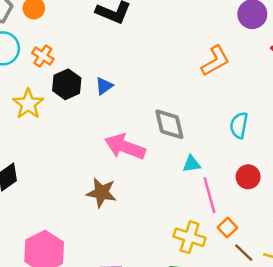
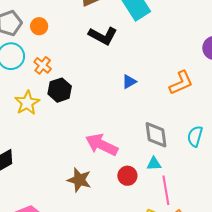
blue triangle: (104, 86) -> (129, 82), moved
gray diamond: (169, 124) -> (156, 135), moved
red circle: (248, 177) -> (127, 176), moved

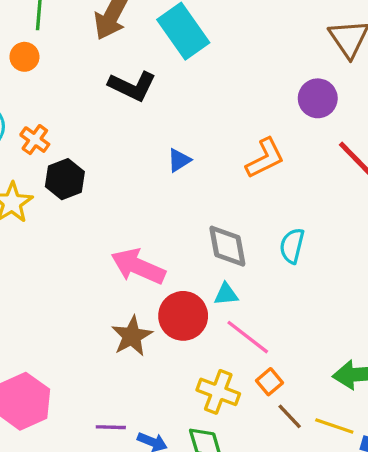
orange circle: (39, 26) -> (24, 57), moved
red circle: (127, 176) -> (183, 316), size x1.5
brown star: (79, 180) -> (132, 336), moved, turned 30
pink line: (166, 190) -> (248, 337), turned -40

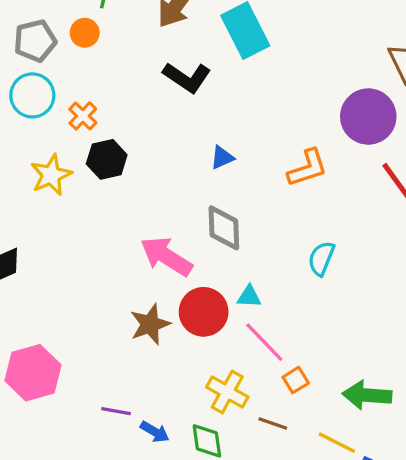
purple circle: (318, 98) -> (368, 117), size x1.4
gray diamond: (227, 246) -> (224, 228), moved
orange square: (270, 382) -> (296, 380), moved
brown line: (290, 416) -> (273, 424), moved, turned -36

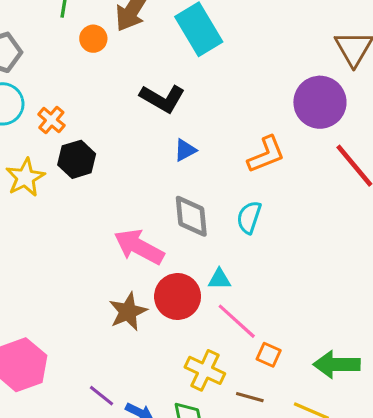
orange circle: (85, 33) -> (93, 39), moved
black L-shape: (187, 77) -> (162, 98), moved
cyan semicircle: (321, 258) -> (249, 217), moved
orange square: (296, 380) -> (269, 355), turned -30
purple line: (116, 411) -> (101, 396), turned 32

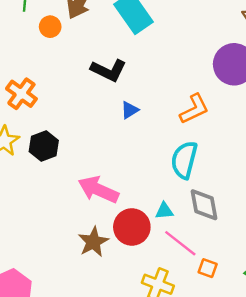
orange cross: (51, 120) -> (21, 94), size x1.4
black hexagon: (77, 159) -> (44, 146), moved
gray diamond: (191, 216) -> (204, 205), moved
cyan semicircle: (249, 217) -> (184, 160), size x1.4

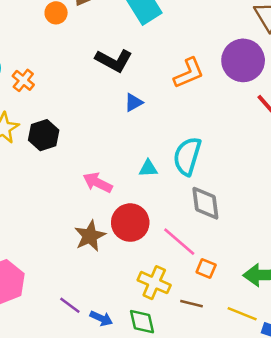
orange cross: (21, 94) -> (23, 80), size x0.7
orange L-shape: (194, 109) -> (189, 73), moved
pink arrow: (98, 190) -> (98, 183), size x0.7
cyan triangle: (164, 211) -> (148, 168), moved

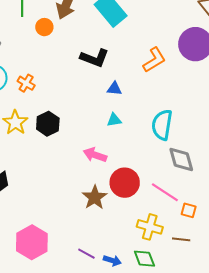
blue triangle: (134, 102) -> (114, 89), turned 42
cyan triangle: (148, 168) -> (114, 120), moved

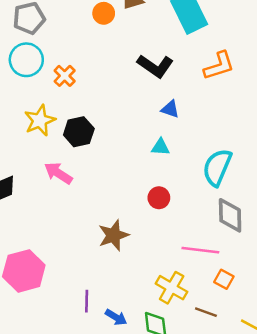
orange L-shape: (154, 60) -> (219, 66), moved
pink arrow: (95, 155) -> (58, 173), moved
red circle: (125, 183) -> (159, 198), moved, size x0.6
pink line: (165, 192) -> (200, 250), turned -40
purple line: (86, 254) -> (87, 301), turned 48

